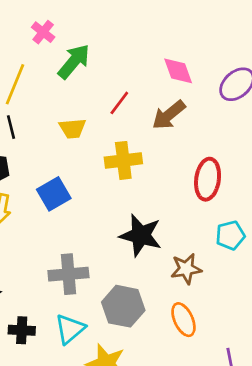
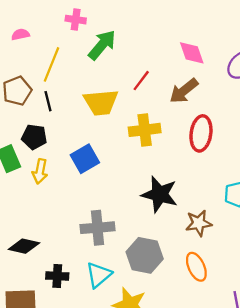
pink cross: (43, 32) -> (76, 20), turned -30
yellow trapezoid: (72, 128) -> (101, 102), size x1.5
red ellipse: (208, 179) -> (201, 133), moved

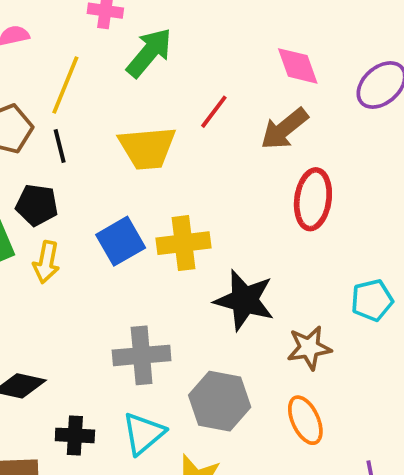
yellow cross: (145, 130) -> (183, 243), moved

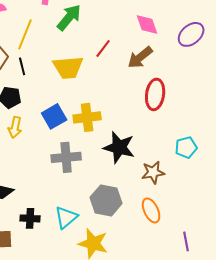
gray cross: (142, 355) -> (66, 157), moved

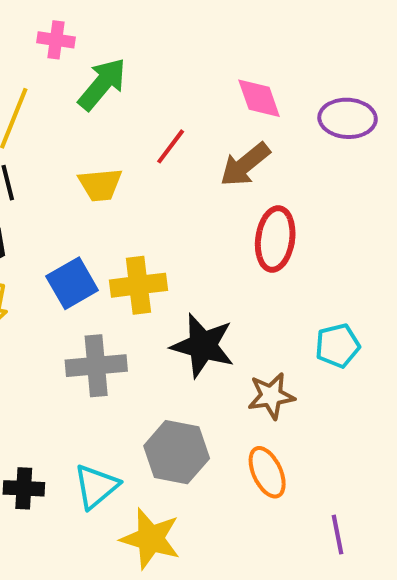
purple ellipse: (191, 34) -> (348, 118), turned 44
yellow trapezoid: (68, 67) -> (100, 185), size x0.7

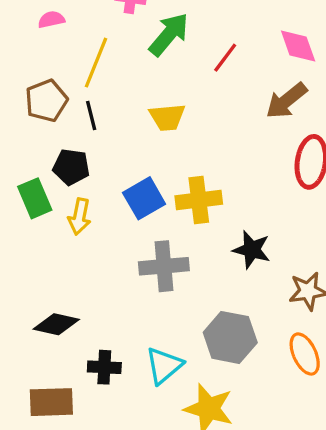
red line: (171, 146) -> (225, 58), moved
black star: (203, 346) -> (252, 250), size x0.7

